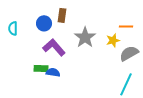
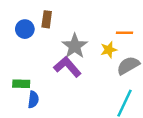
purple L-shape: (54, 47) -> (67, 67), moved
blue semicircle: (53, 72) -> (33, 100), moved, turned 88

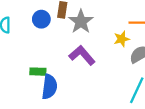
gray star: (75, 46) -> (81, 22), moved
blue semicircle: (33, 100) -> (49, 87), size x1.5

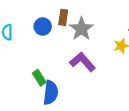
green rectangle: (38, 72) -> (39, 78), turned 56

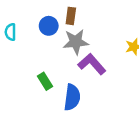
gray star: (81, 29) -> (76, 42), moved, turned 30
blue semicircle: (51, 93) -> (72, 97), moved

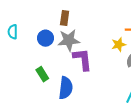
blue circle: (49, 26) -> (45, 38), moved
purple L-shape: (92, 64) -> (83, 59), turned 35

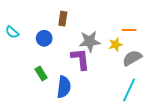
cyan semicircle: (13, 32) -> (12, 32), turned -48
gray star: (69, 40) -> (90, 41), moved

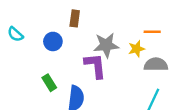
gray semicircle: (132, 58) -> (156, 64), turned 30

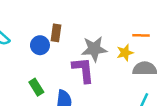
brown rectangle: (75, 18) -> (56, 33), moved

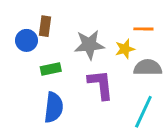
purple L-shape: (83, 70) -> (101, 85), moved
green rectangle: (36, 87) -> (51, 69), moved, turned -70

